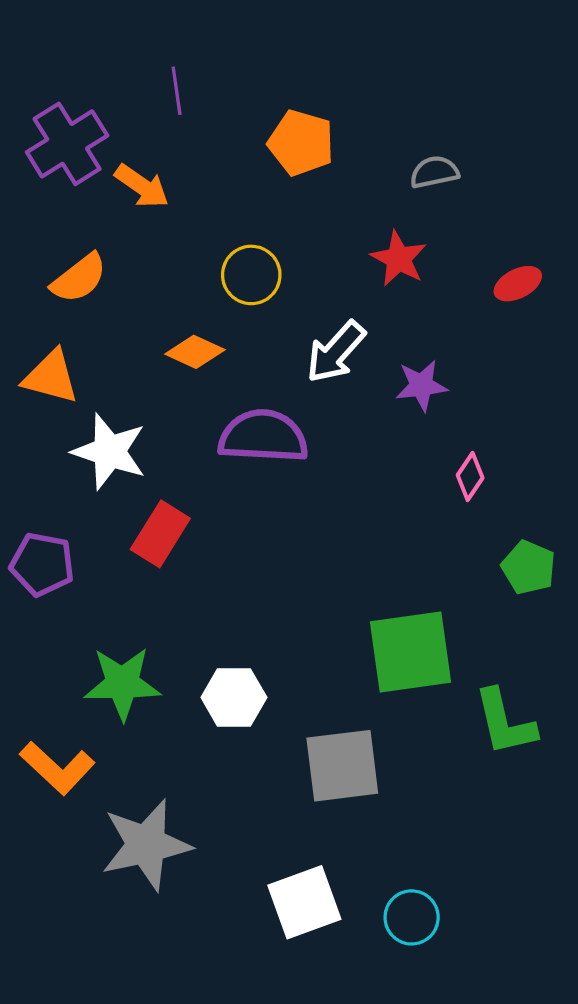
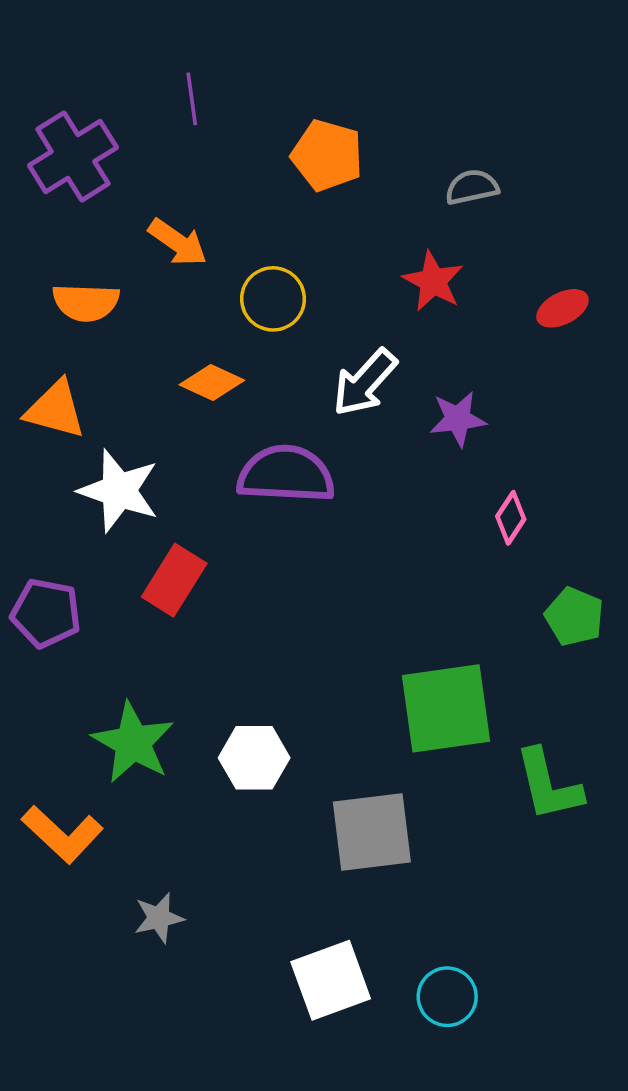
orange arrow: (142, 186) -> (178, 242), moved
orange semicircle: (79, 278) -> (86, 302), turned 40
green star: (122, 683) -> (133, 743), turned 30
gray star: (146, 845) -> (159, 918), size x0.5

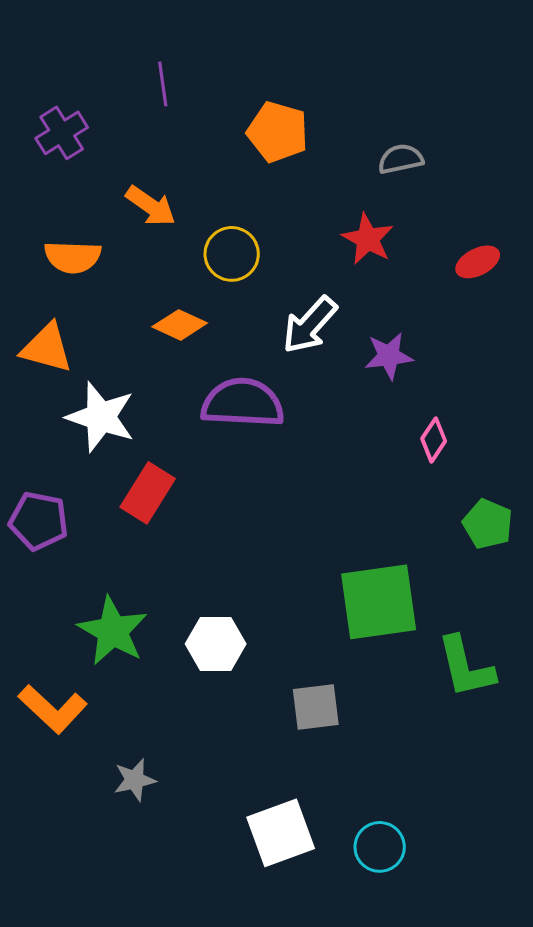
purple cross: (73, 156) -> (62, 133), size x0.7
gray square: (372, 832) -> (316, 707), size x0.7

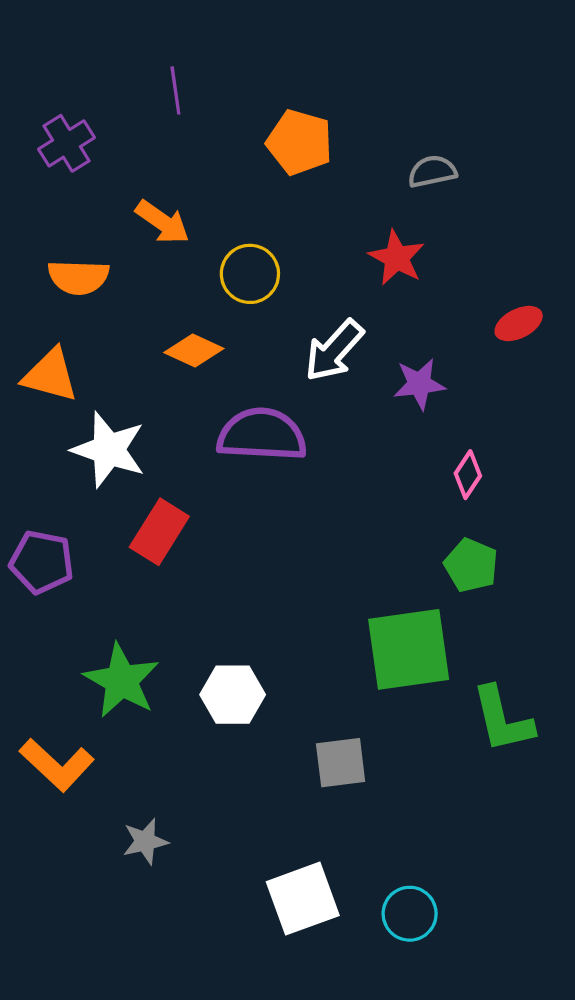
red ellipse: (478, 262) -> (519, 324), moved
green pentagon: (488, 524) -> (471, 565), moved

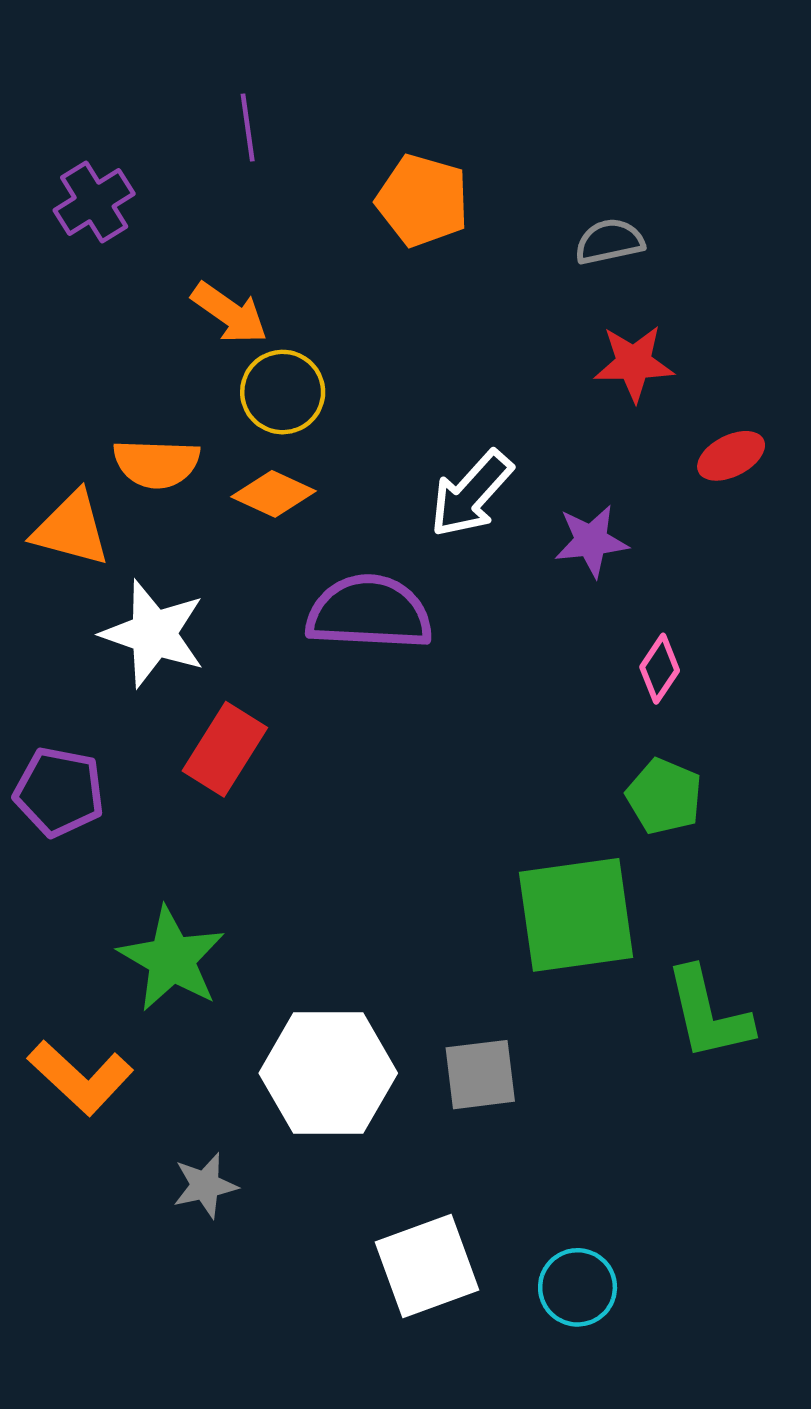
red star: (397, 258) -> (634, 363), moved, turned -30
yellow circle: (250, 274) -> (283, 392), moved
orange semicircle: (78, 277) -> (156, 463), moved
white hexagon: (233, 695) -> (328, 1073), moved, size x1.5

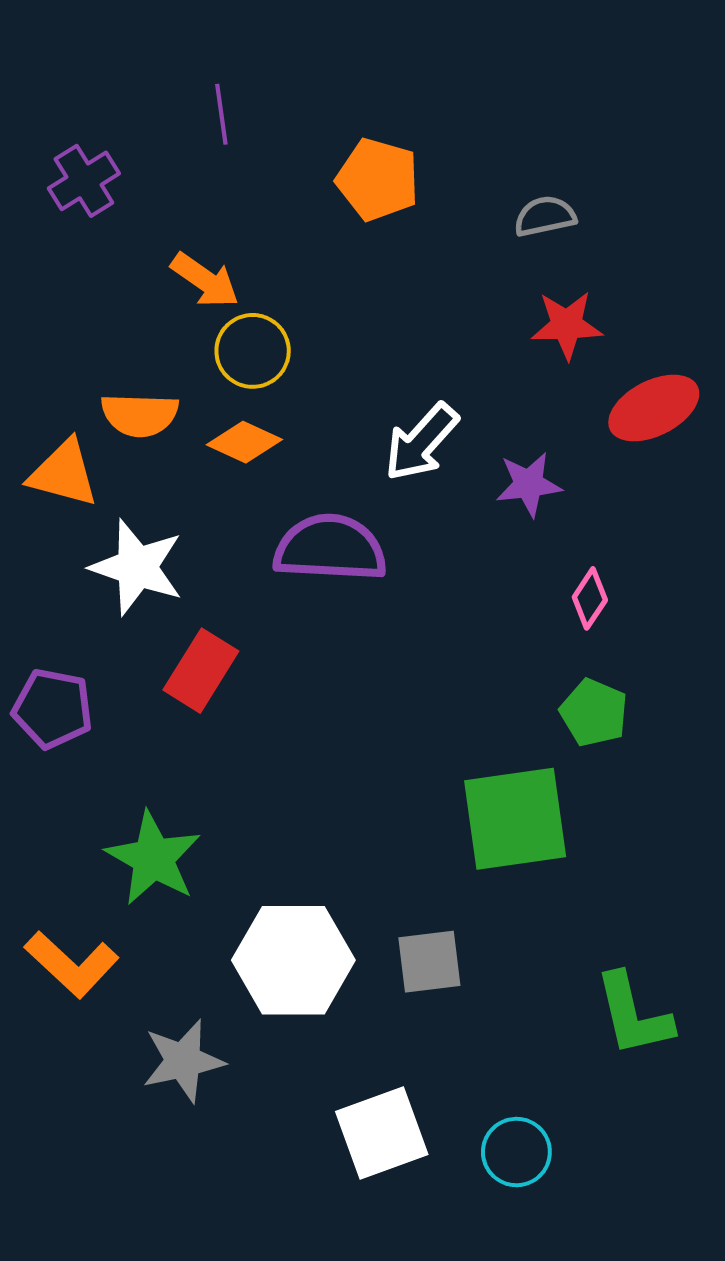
red ellipse: (731, 456) -> (654, 408), size x1.5
green L-shape: (708, 1014) -> (633, 1015), moved
gray star: (205, 1186) -> (183, 1061), size x1.4

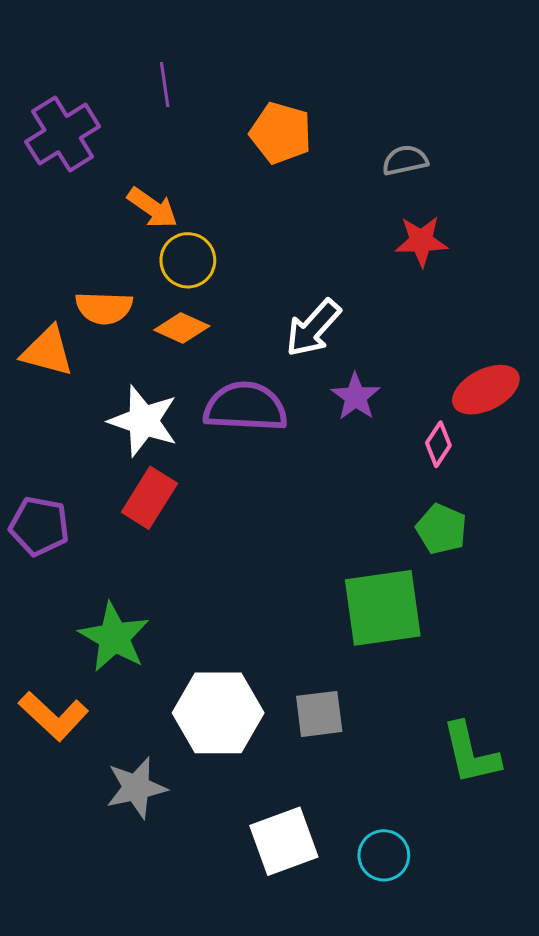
purple cross: (84, 181) -> (63, 134), size x1.4
red ellipse: (654, 408) -> (486, 390), moved
purple star: (529, 484) -> (356, 397), moved, turned -30
white star: (137, 567) -> (143, 421), moved

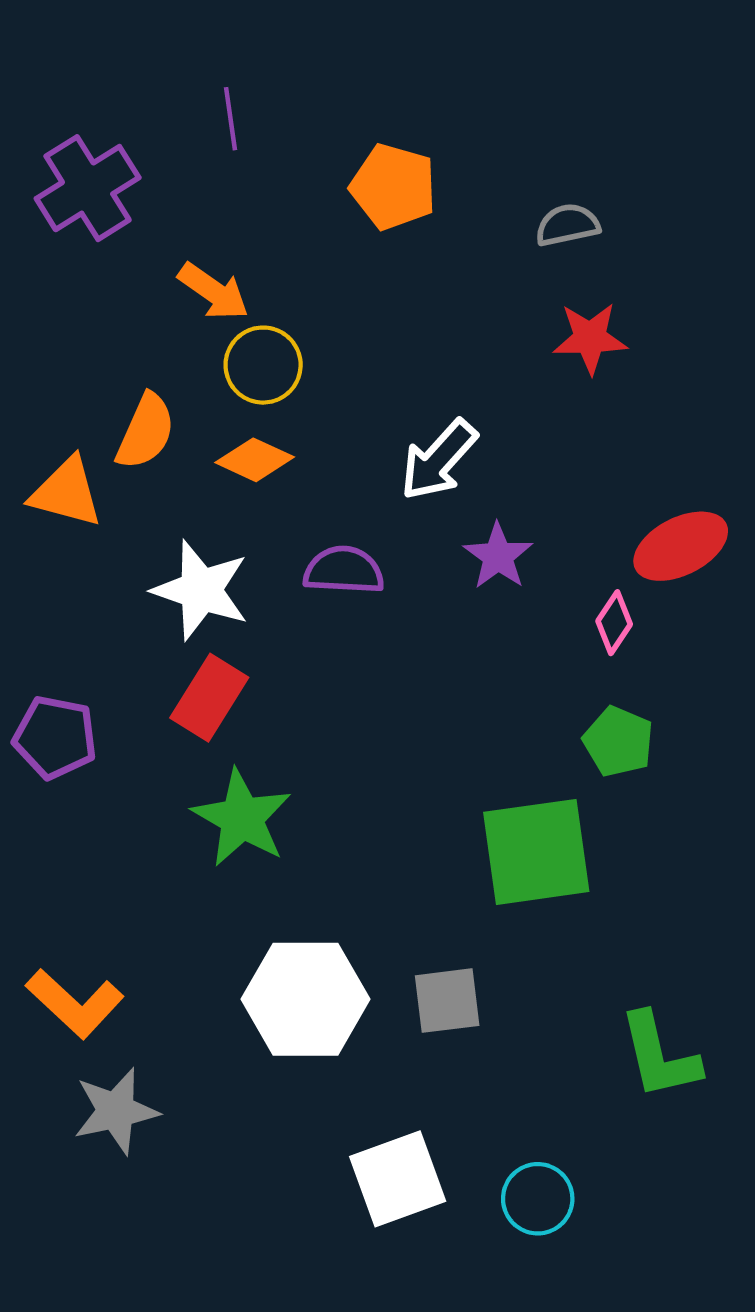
orange semicircle: (104, 308) -> (146, 432), turned -68
purple semicircle: (245, 407) -> (344, 570), size x0.7
green star: (114, 637) -> (242, 818), moved
gray star: (136, 788) -> (116, 1111), moved

